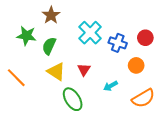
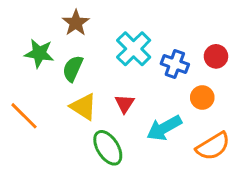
cyan arrow: (111, 86) -> (164, 128), size x1.6

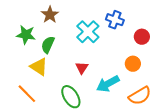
blue cross: (175, 64) -> (115, 20), moved
yellow triangle: (83, 107) -> (39, 67), moved
orange line: (24, 116) -> (27, 94), moved

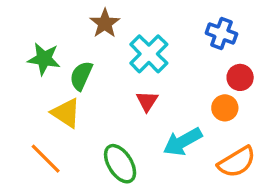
brown star: (50, 15) -> (105, 23), moved
blue cross: (115, 20) -> (221, 33), moved
red circle: (142, 37) -> (240, 77), moved
red triangle: (82, 68) -> (147, 101), moved

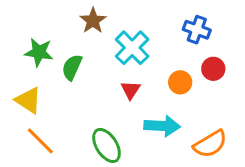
orange circle: (225, 108) -> (180, 82), moved
yellow triangle: (66, 113) -> (28, 100), moved
cyan arrow: (183, 142) -> (162, 126), turned -148

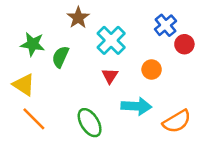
blue cross: (197, 30) -> (165, 25), turned 30
red circle: (213, 69) -> (184, 44), moved

